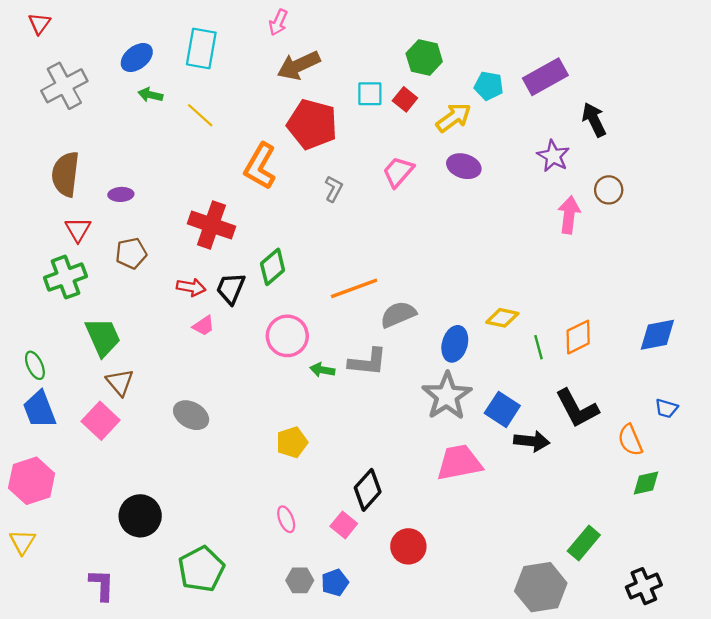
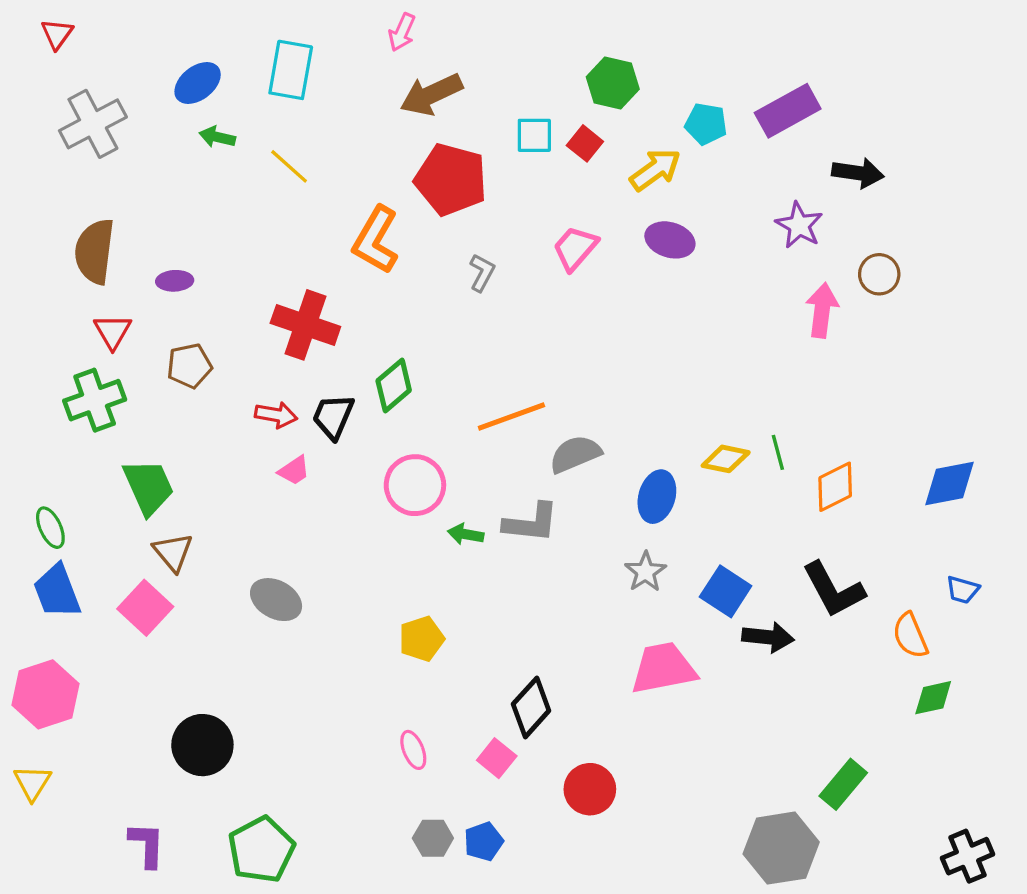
black arrow: (594, 120) -> (858, 173), turned 124
green line: (539, 347) -> (778, 452), moved
gray star: (447, 396) -> (645, 572), size x0.6
green pentagon: (201, 569) -> (261, 850), moved
black cross: (644, 586) -> (967, 856), moved

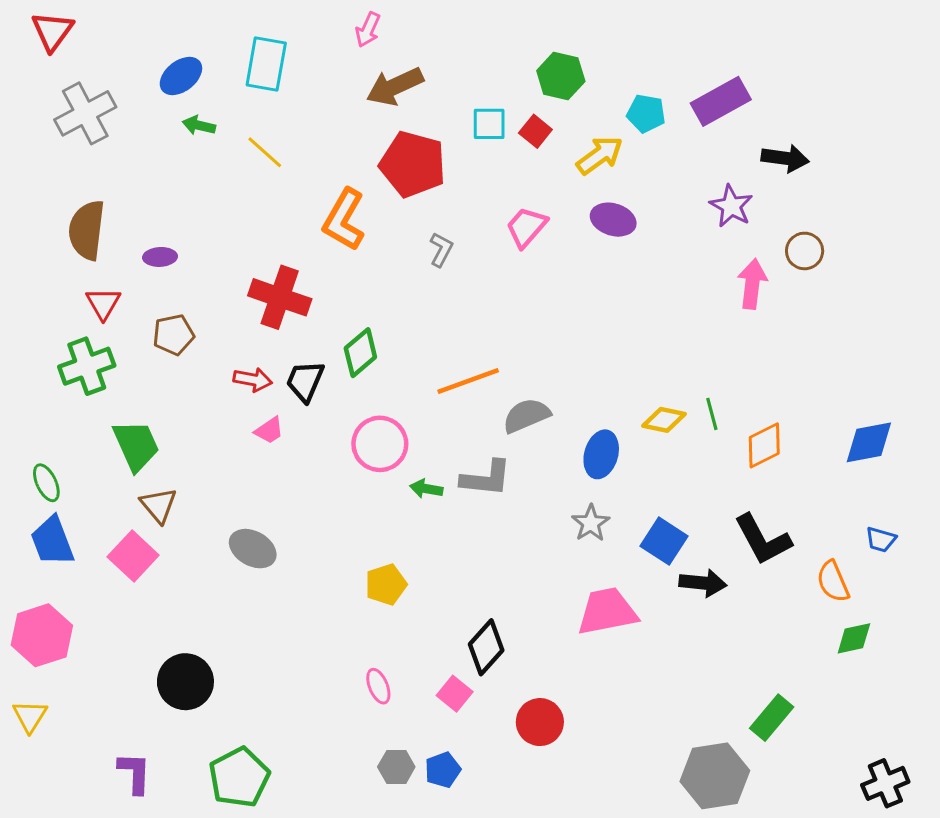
red triangle: (57, 34) -> (52, 31), size x1.4

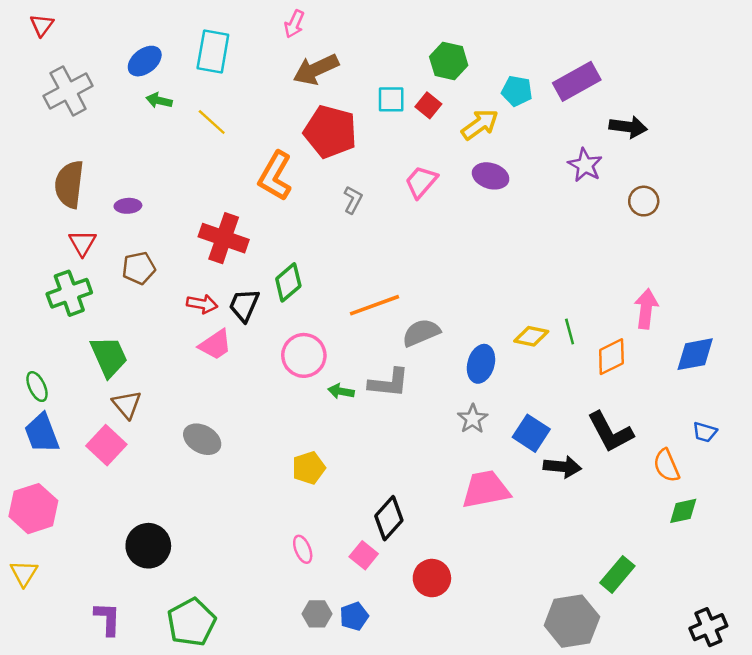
red triangle: (52, 31) -> (42, 25), size x0.7
pink arrow: (752, 284) -> (646, 309), moved
pink trapezoid: (269, 430) -> (215, 345), size x1.4

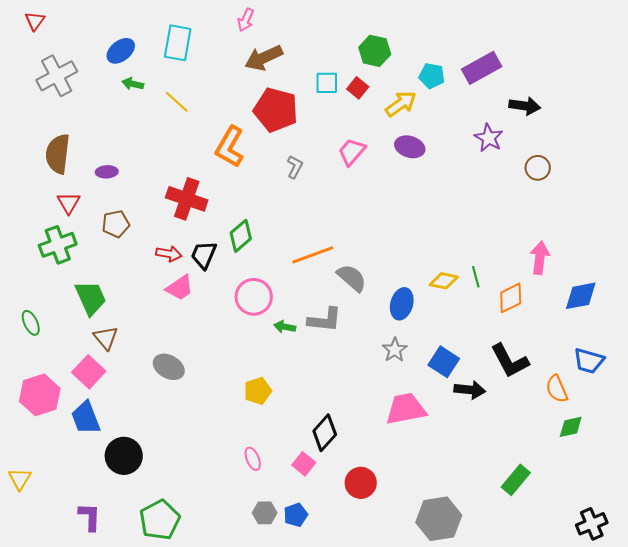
gray semicircle: (421, 333) -> (352, 278), turned 64
blue trapezoid: (705, 432) -> (589, 361), size x1.5
blue trapezoid: (42, 433) -> (86, 418), moved
pink hexagon: (33, 509) -> (40, 395), moved
gray hexagon: (572, 621) -> (439, 519), moved

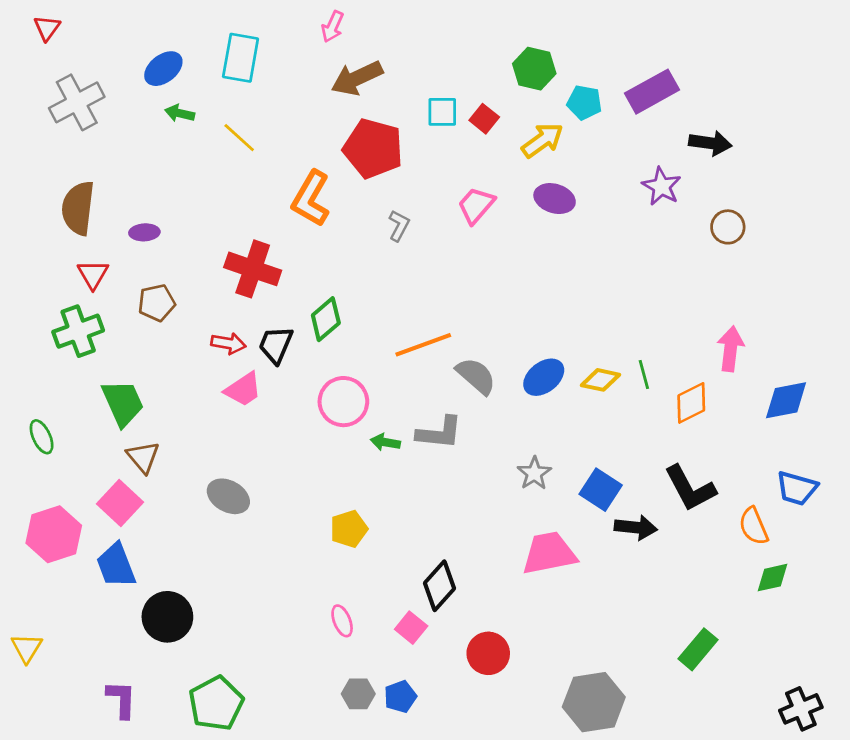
green hexagon: (375, 51) -> (534, 69), moved
blue ellipse: (402, 304) -> (544, 377), moved, turned 36

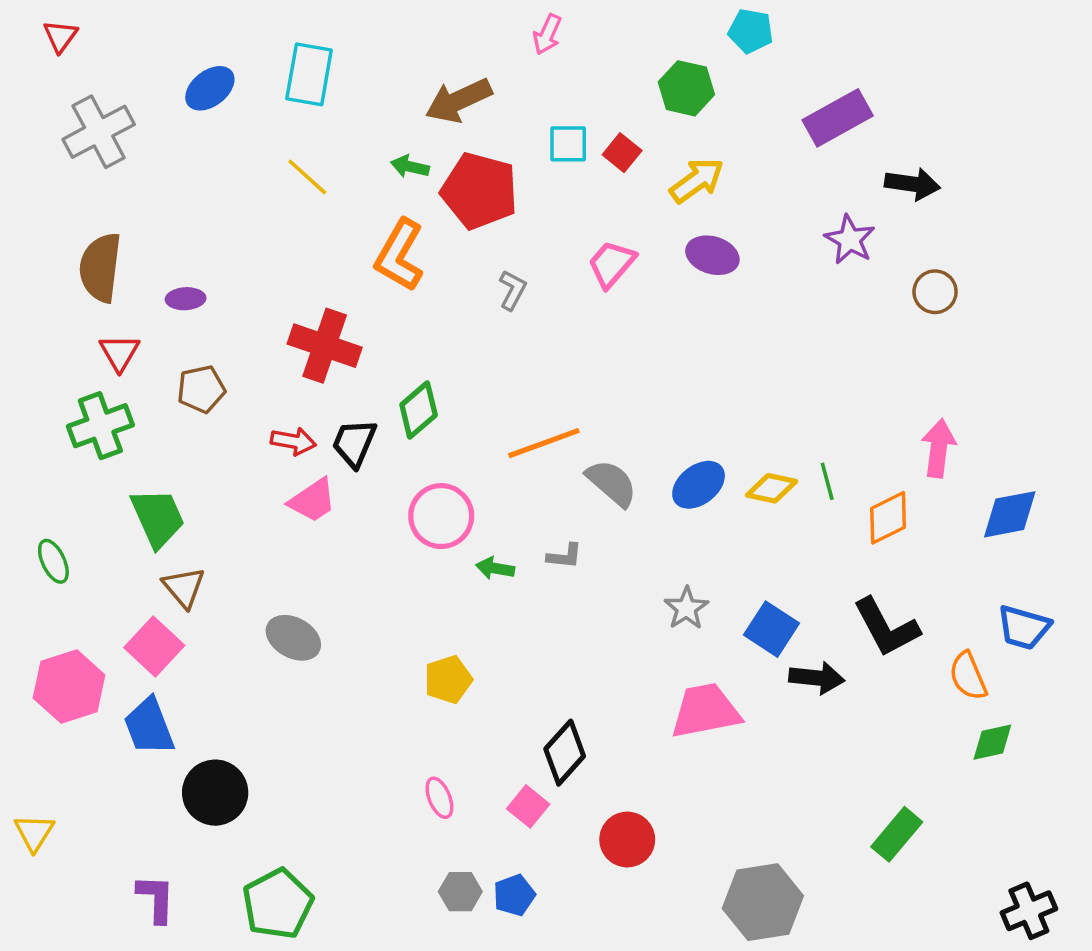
pink arrow: (333, 27) -> (547, 34), moved
cyan pentagon: (584, 102) -> (751, 31), moved
green arrow: (180, 113) -> (410, 167), moved
gray L-shape: (440, 433) -> (565, 556), size x0.6

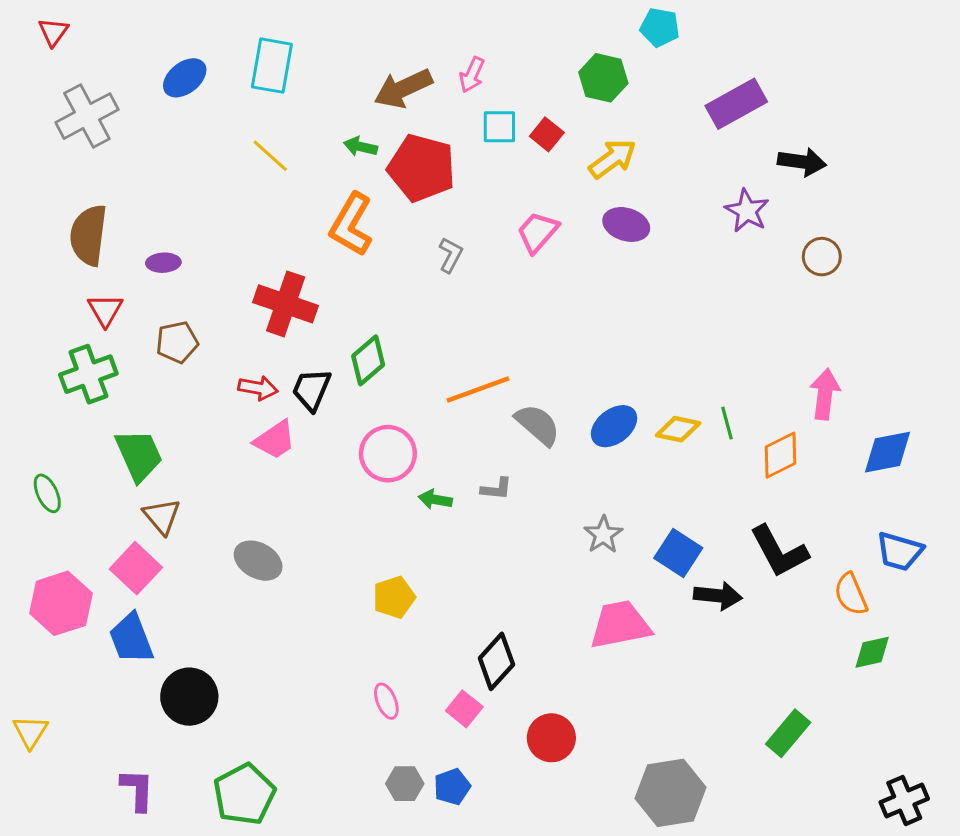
pink arrow: (547, 34) -> (472, 75), moved

